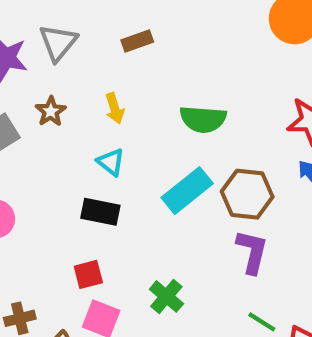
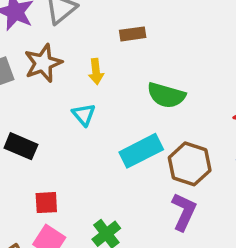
brown rectangle: (137, 41) -> (133, 34), moved
brown star: (51, 111) -> (43, 63), size x1.5
black rectangle: (100, 212) -> (21, 146), moved

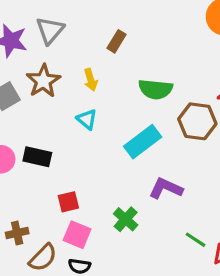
brown rectangle: (133, 34) -> (117, 41), turned -40
brown hexagon: (190, 164) -> (197, 121), moved
purple L-shape: (184, 212) -> (166, 188), moved, turned -80

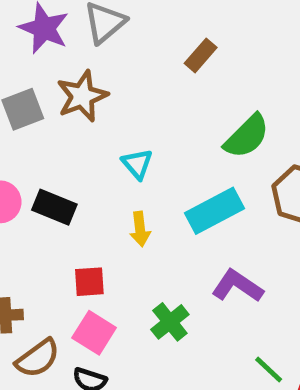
yellow arrow: (91, 80) -> (140, 229), moved
green semicircle: (156, 89) -> (247, 136), turned -60

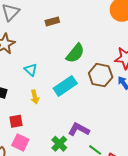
brown rectangle: (201, 55) -> (52, 21), turned 40
purple L-shape: (237, 286) -> (79, 129), moved
green cross: (170, 322) -> (59, 144), moved

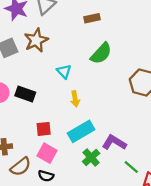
green semicircle: (75, 53) -> (101, 53), moved
cyan rectangle: (65, 86) -> (81, 131), moved
yellow arrow: (35, 97) -> (75, 99), moved

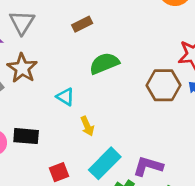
green semicircle: (101, 53) -> (104, 63), turned -140

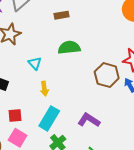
cyan rectangle: (105, 163) -> (49, 118), turned -30
purple L-shape: (148, 166) -> (89, 120), moved

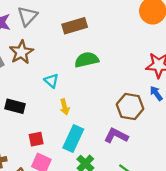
brown rectangle: (61, 15) -> (75, 26), size x1.5
brown hexagon: (107, 75) -> (130, 107), moved

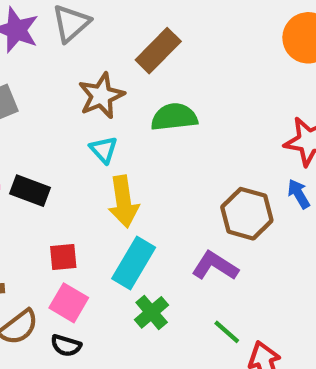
brown rectangle: (75, 26) -> (158, 51), turned -35
brown star: (21, 52) -> (101, 96), moved
yellow arrow: (65, 107) -> (123, 202), size x1.6

